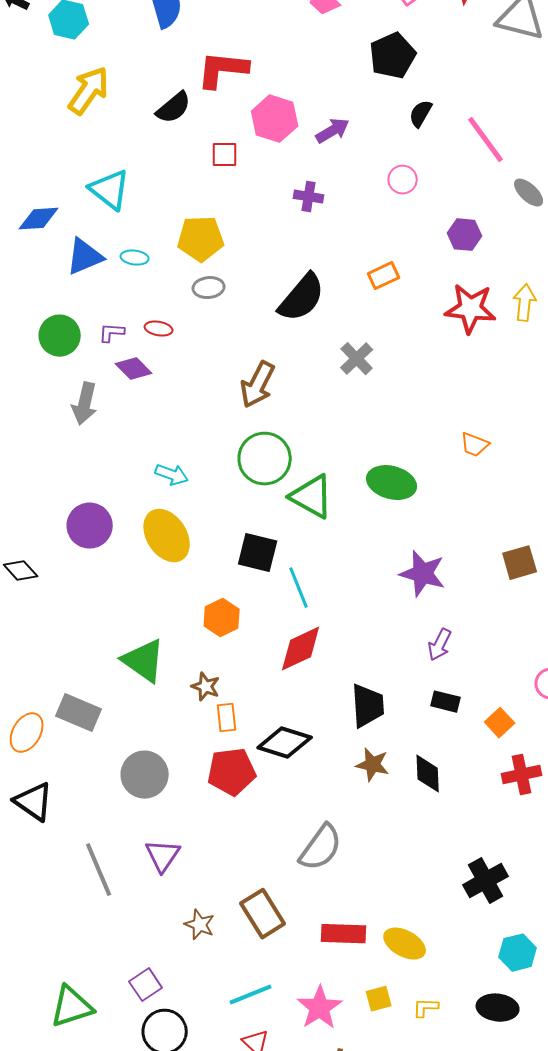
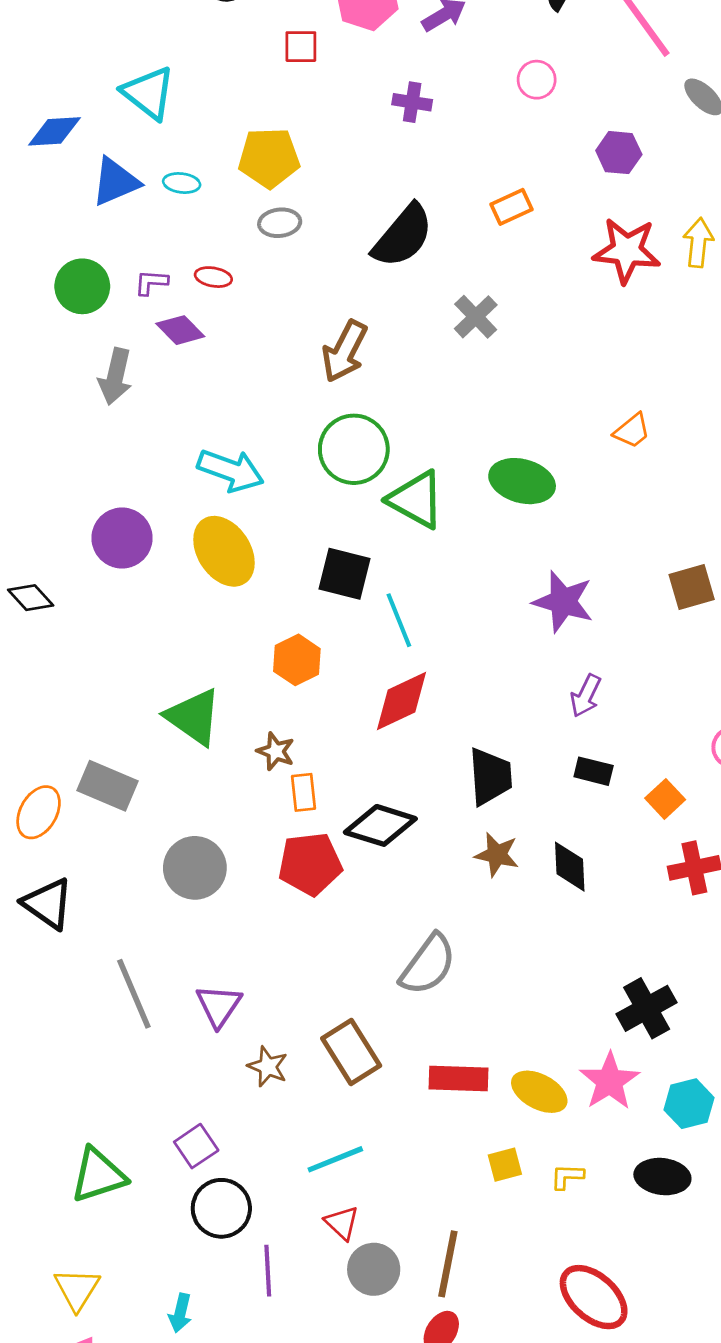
orange trapezoid: (475, 445) -> (632, 431), turned -60
cyan arrow: (172, 475) -> (231, 470), size x1.5
purple triangle: (163, 856) -> (219, 1006), moved
pink star: (320, 1008) -> (609, 1081), moved

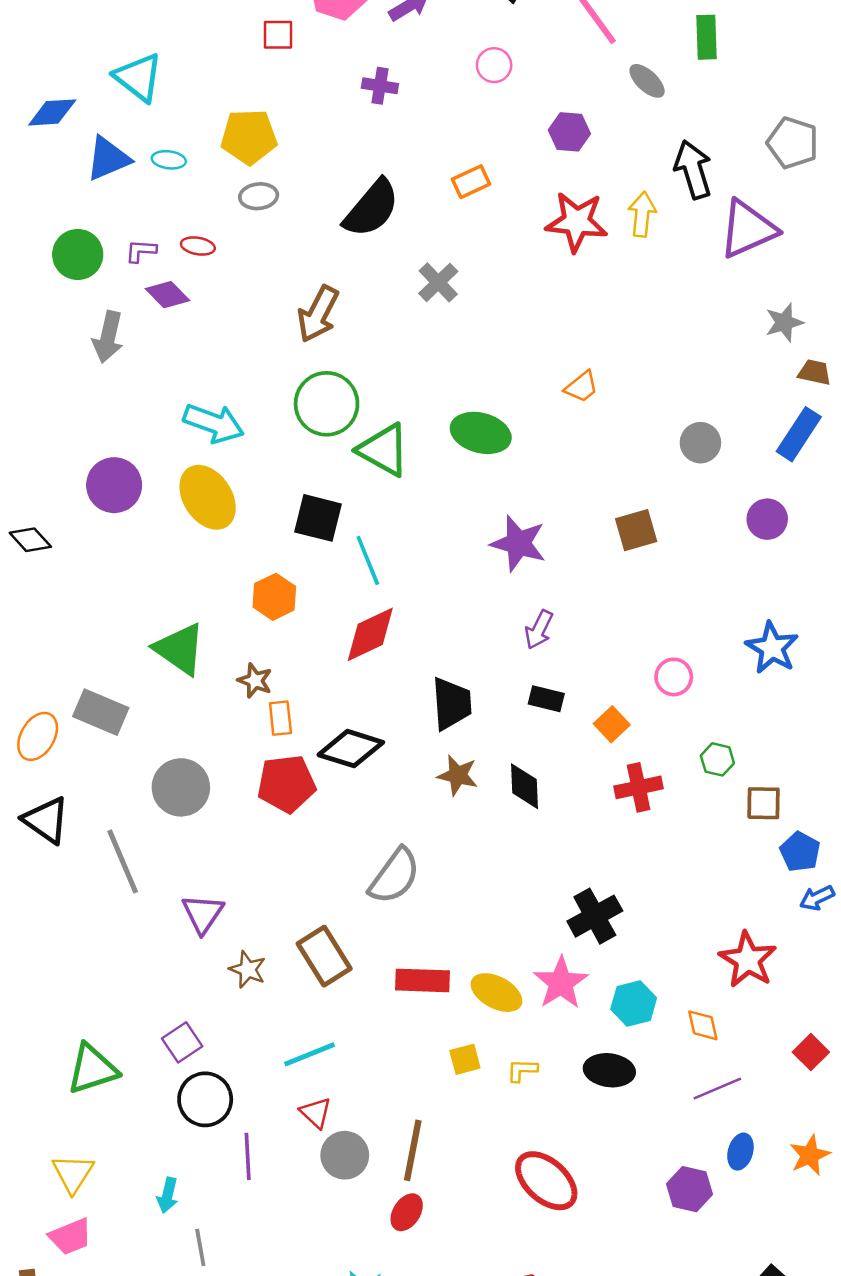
gray line: (134, 994) -> (123, 861), moved

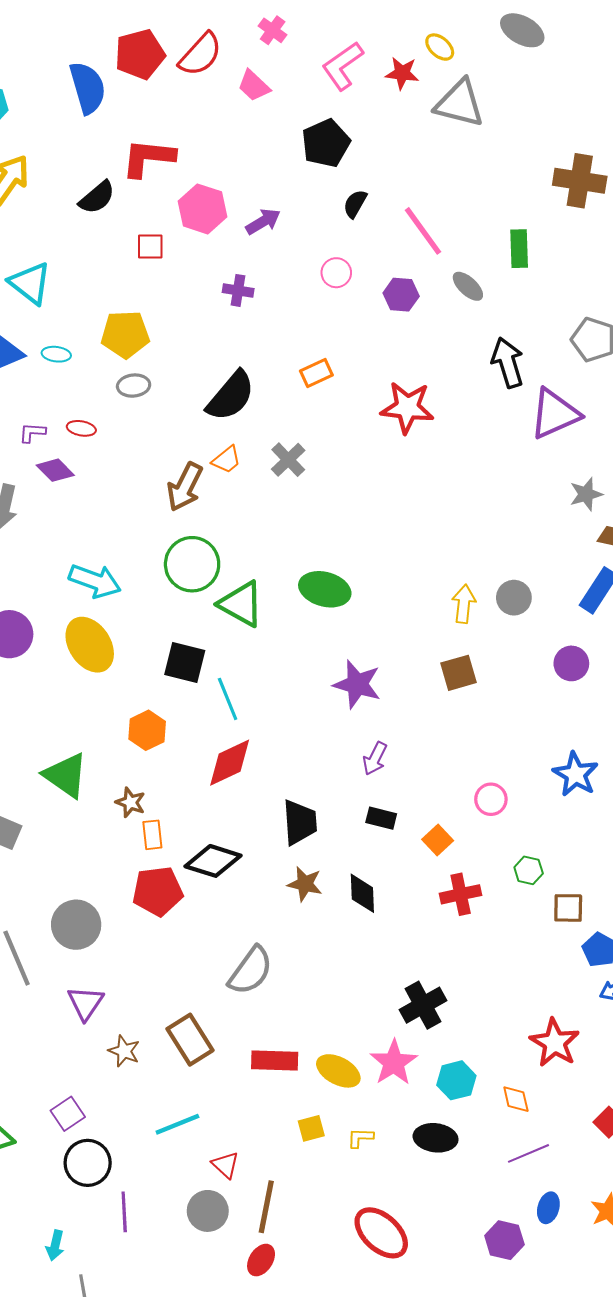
purple hexagon: (569, 132) -> (401, 295), moved
yellow arrow: (642, 214) -> (464, 604), moved
orange trapezoid: (581, 387) -> (227, 460), moved
gray circle: (181, 787) -> (76, 925), moved
red triangle: (316, 1113) -> (226, 1165), moved

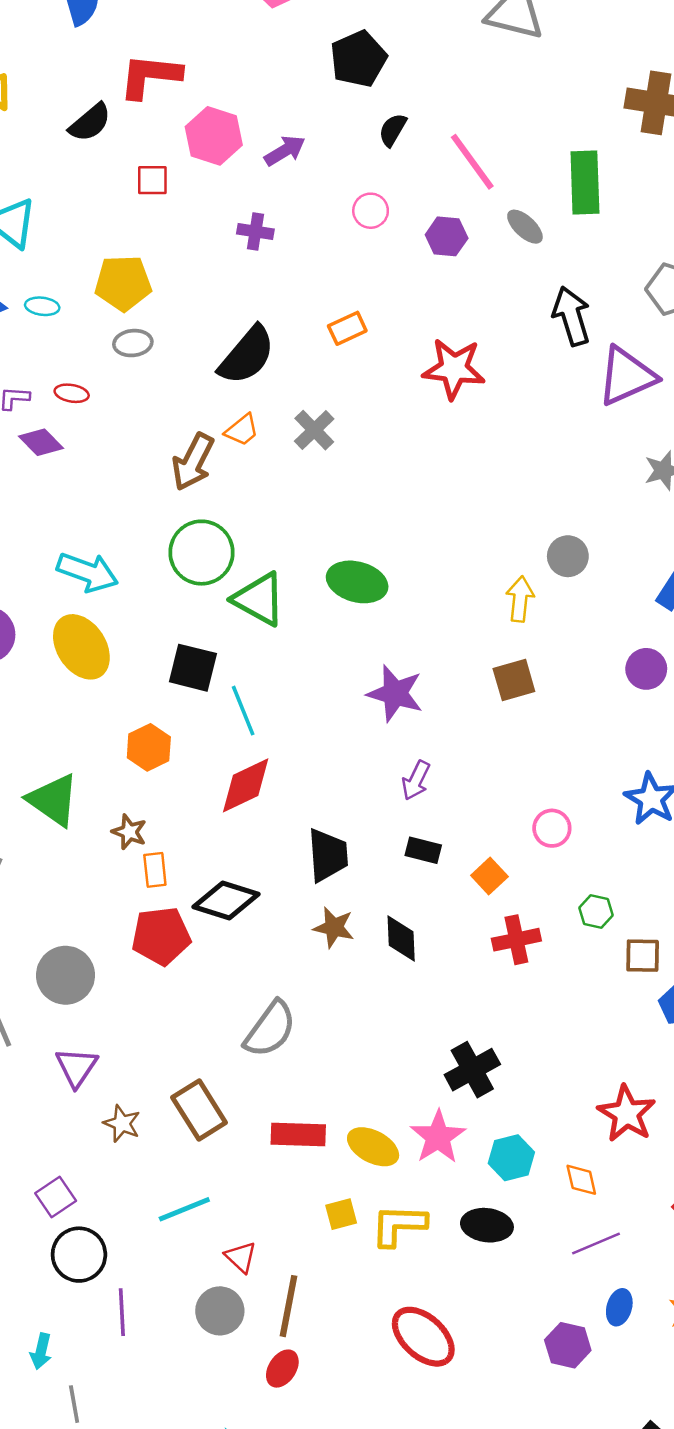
green rectangle: (519, 249) -> (585, 183), size x1.4
gray circle: (514, 598) -> (568, 556), moved
yellow L-shape: (360, 1138) -> (399, 1225), size x1.8

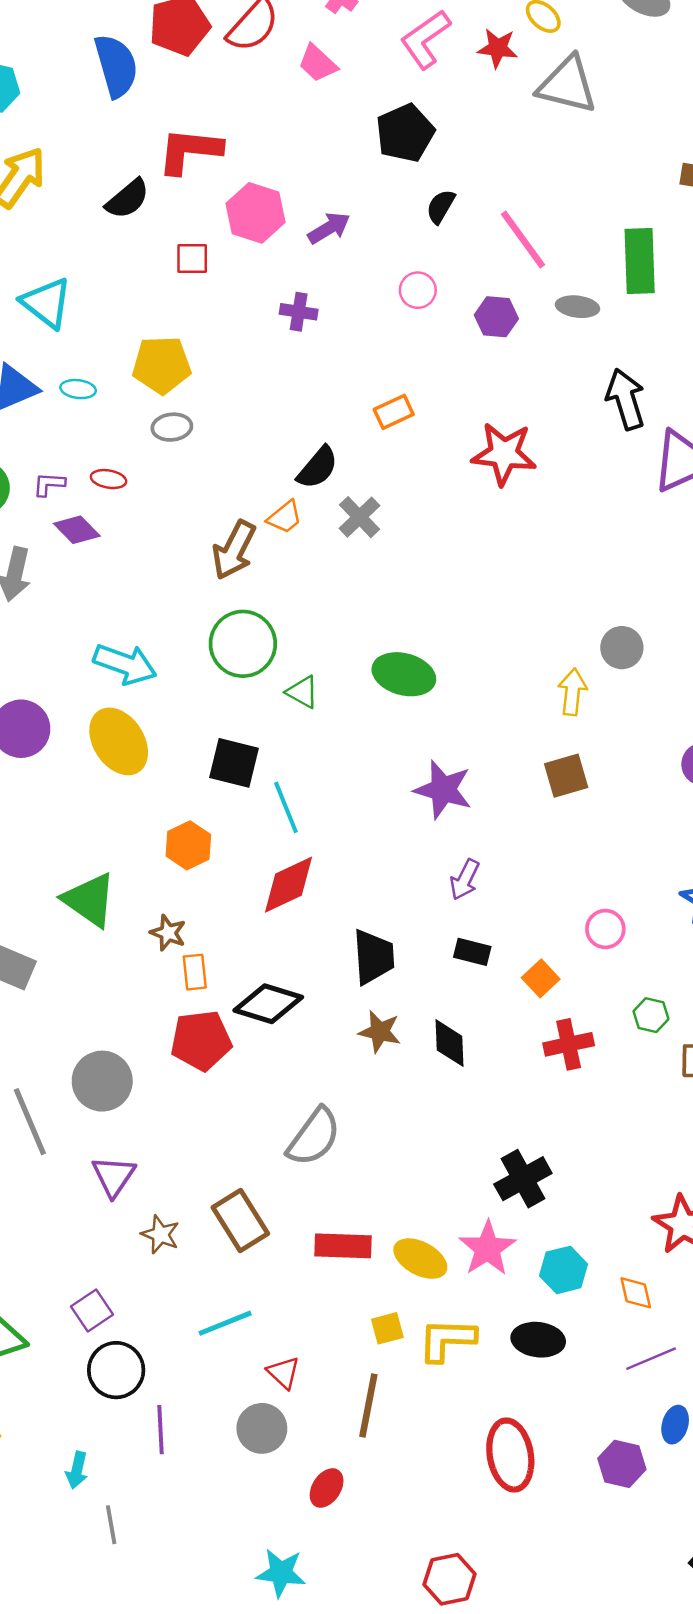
gray ellipse: (525, 227) -> (577, 307), turned -36
black semicircle: (247, 355) -> (318, 468), moved, size x0.7
green triangle: (259, 599) -> (302, 692), size x0.6
brown line: (288, 1306) -> (368, 1406), moved
red ellipse: (423, 1337) -> (510, 1455), moved, turned 38

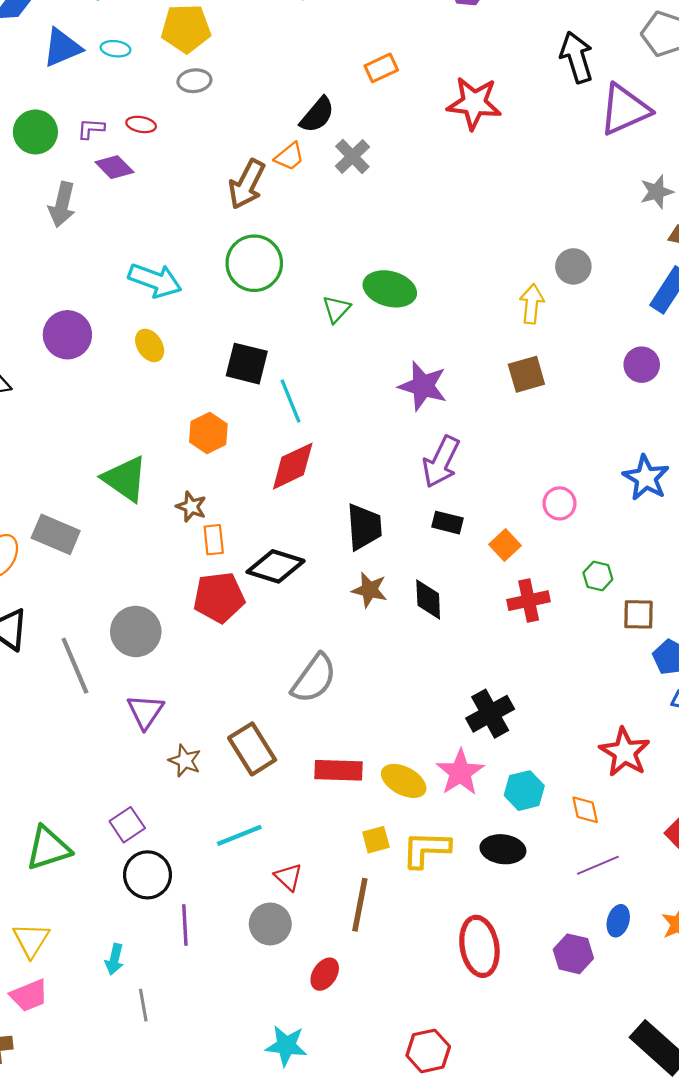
green triangle: (302, 692) -> (336, 309), moved, turned 44
yellow ellipse: (119, 741) -> (150, 345), size x0.6
purple arrow: (465, 880) -> (441, 462), size x1.5

